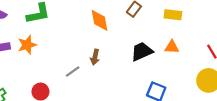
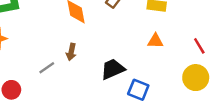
black trapezoid: (142, 52) -> (113, 69), moved

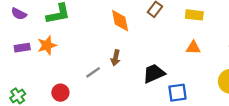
blue square: (138, 90) -> (177, 93), turned -30

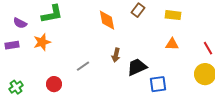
purple semicircle: (19, 14) -> (20, 23), moved
purple rectangle: (22, 48) -> (12, 45), moved
brown arrow: (116, 58) -> (116, 55), moved

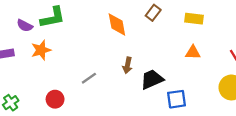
purple semicircle: (20, 23) -> (25, 26), moved

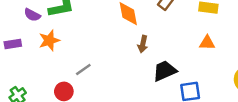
brown arrow: (127, 65) -> (143, 44), moved
gray line: (89, 78) -> (83, 70), moved

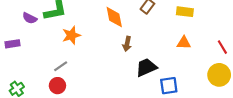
orange star: (49, 40) -> (71, 35), moved
gray line: (83, 70) -> (61, 66), moved

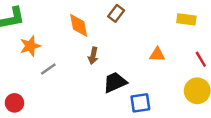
yellow rectangle: (185, 12) -> (186, 19), moved
gray line: (61, 66) -> (48, 69), moved

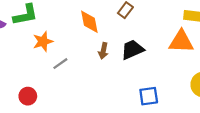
orange triangle: (157, 54) -> (181, 41), moved, size x1.6
black trapezoid: (115, 82) -> (132, 50), moved

